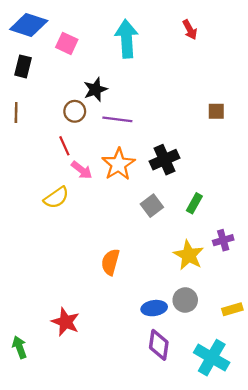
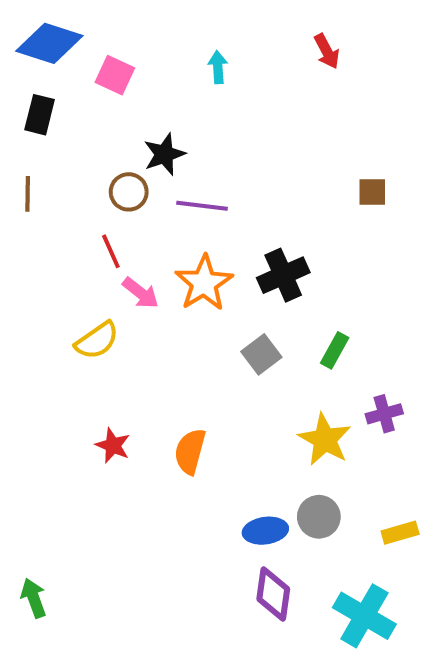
cyan arrow: (127, 39) -> (218, 67), size x0.5
red star: (66, 322) -> (113, 445), moved, size x0.7

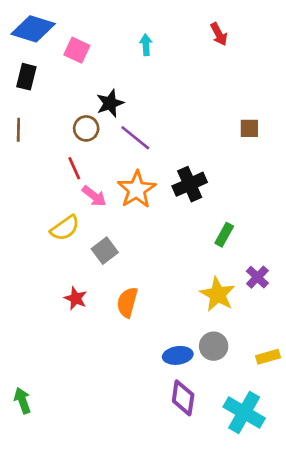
purple line: (202, 206) -> (135, 138), turned 32
gray square: (261, 354) -> (105, 251), moved
purple cross: (384, 414) -> (257, 277), turned -30

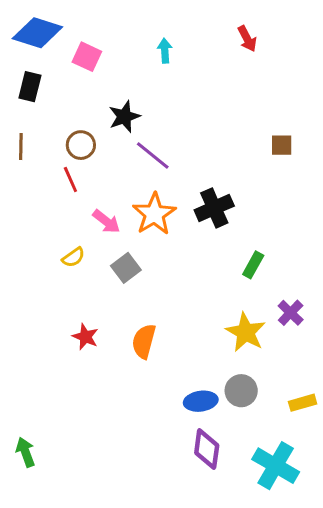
brown circle: (86, 128) -> (81, 145), moved
red line: (74, 168) -> (70, 179), moved
yellow semicircle: (65, 228) -> (73, 257), size x0.7
gray square: (105, 251) -> (126, 268), moved

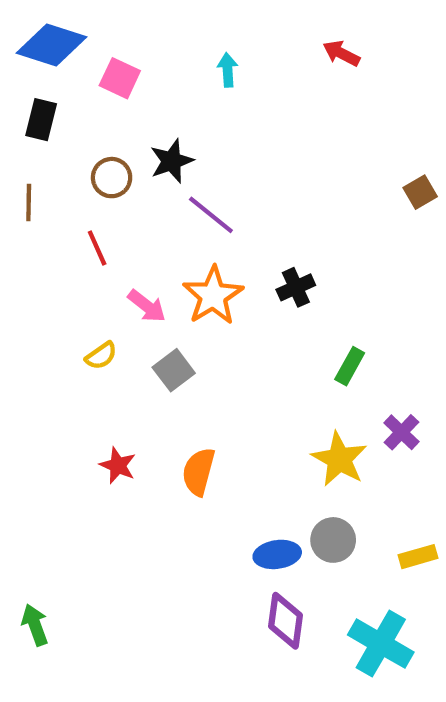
red arrow: (247, 39) -> (341, 53), turned 145
brown circle: (81, 145) -> (112, 178), moved
brown square: (282, 145) -> (420, 192), moved, turned -30
black cross: (214, 208) -> (296, 287), size x0.7

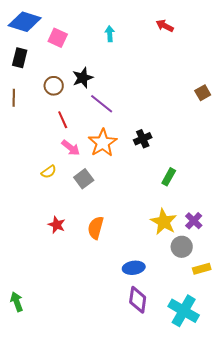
red line: (97, 248) -> (63, 120), moved
purple cross: (401, 432) -> (194, 221), moved
gray circle: (333, 540) -> (182, 247), moved

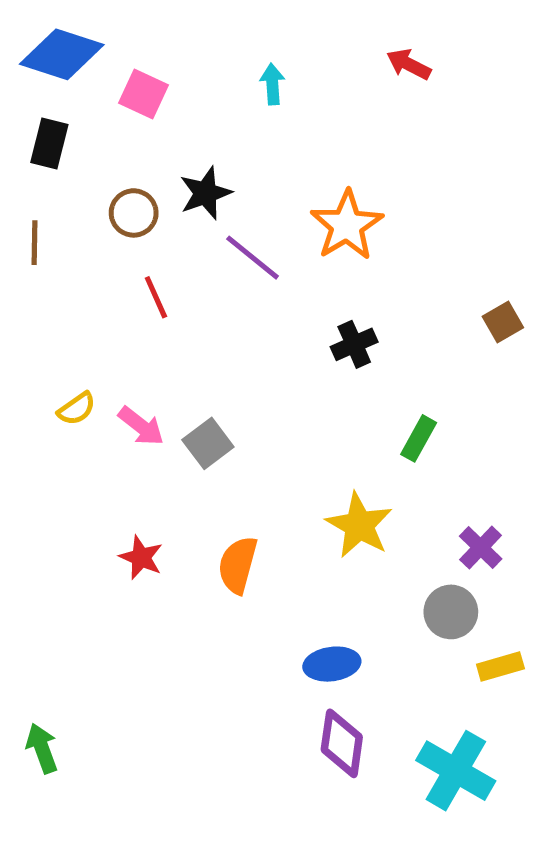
brown square: (203, 93) -> (503, 322), moved
orange star: (103, 143) -> (347, 225), moved
pink arrow: (71, 148) -> (141, 426), moved
yellow semicircle: (49, 172) -> (77, 409), moved
yellow star: (164, 222) -> (359, 525), moved

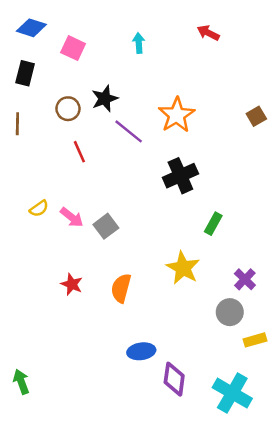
blue diamond: (62, 54) -> (31, 28), size x0.7
brown square: (503, 322) -> (256, 116), moved
black cross: (354, 344) -> (180, 176), size x1.5
blue ellipse: (332, 664) -> (141, 351), moved

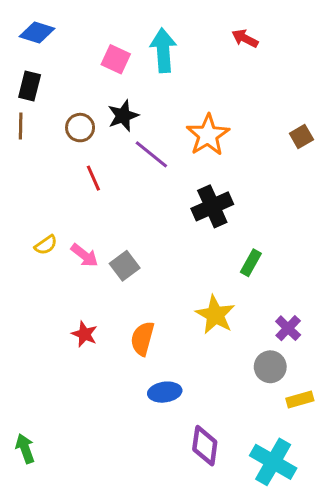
cyan arrow: (139, 43) -> (163, 50), size x1.8
pink square: (73, 48) -> (116, 59), moved
brown line: (17, 124) -> (21, 126), moved
blue ellipse: (141, 351) -> (165, 392), moved

